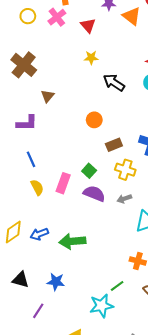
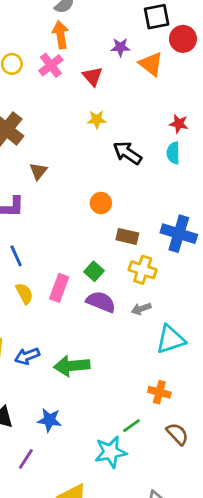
brown rectangle: (114, 145) -> (127, 236), turned 35

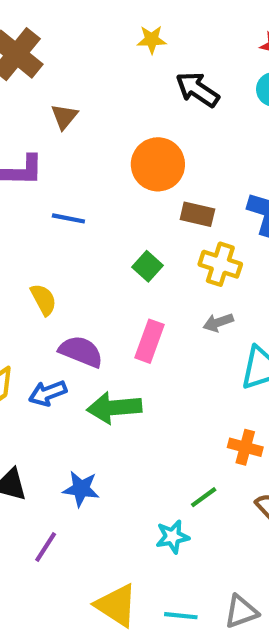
orange circle: (101, 203) -> (158, 164), size x1.6
blue line: (16, 256) -> (68, 218), moved, turned -55
pink rectangle: (59, 288) -> (150, 341), moved
purple semicircle: (101, 302) -> (81, 352), moved
cyan star: (111, 452) -> (172, 537), size x0.7

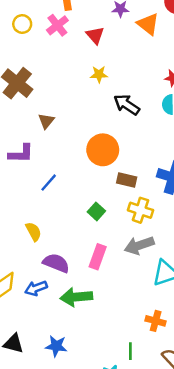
blue line: (68, 218) -> (49, 183), turned -60
gray arrow: (218, 322) -> (139, 245), size x1.6
green line: (204, 497) -> (130, 351), turned -54

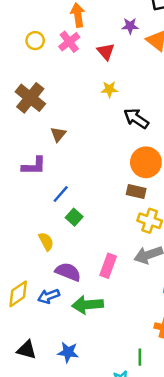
orange circle: (103, 150) -> (146, 162), moved
green square: (96, 211) -> (74, 217), moved

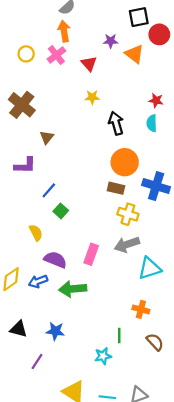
black arrow: (136, 118) -> (116, 123), turned 40

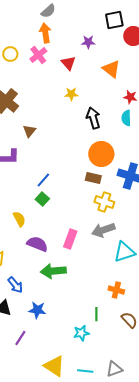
orange triangle: (134, 54) -> (111, 69), moved
blue line: (49, 190) -> (43, 180), moved
blue arrow: (38, 281) -> (15, 285), moved, turned -108

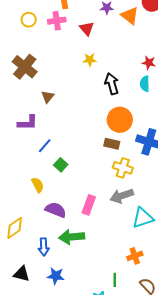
pink cross: (38, 55) -> (57, 21), turned 30
orange triangle: (111, 69) -> (130, 16), moved
blue line: (43, 180) -> (45, 146), moved
blue arrow: (15, 285) -> (44, 247), moved, turned 36
orange cross: (116, 290) -> (135, 256), turned -35

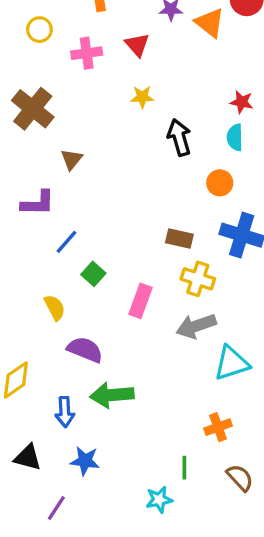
pink cross: (57, 21) -> (87, 53), moved
orange circle: (120, 120) -> (220, 183), moved, size x0.6
pink rectangle: (89, 205) -> (141, 301), moved

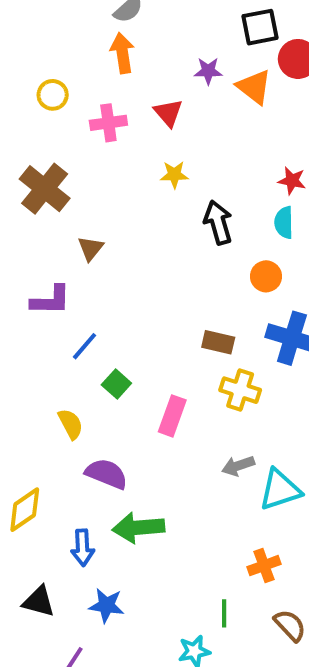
gray arrow: (196, 326) -> (238, 466), moved, size x0.7

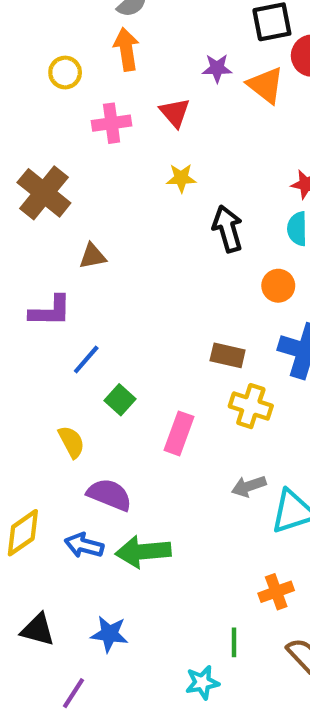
yellow circle: (53, 95) -> (65, 73), moved
brown triangle: (91, 248) -> (93, 256), turned 40
blue arrow: (83, 548) -> (84, 545), moved, turned 108

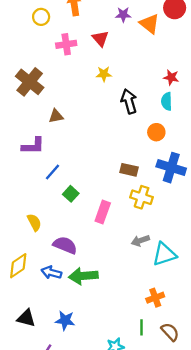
yellow semicircle: (71, 442) -> (34, 222), moved
green line: (234, 642) -> (142, 327), moved

